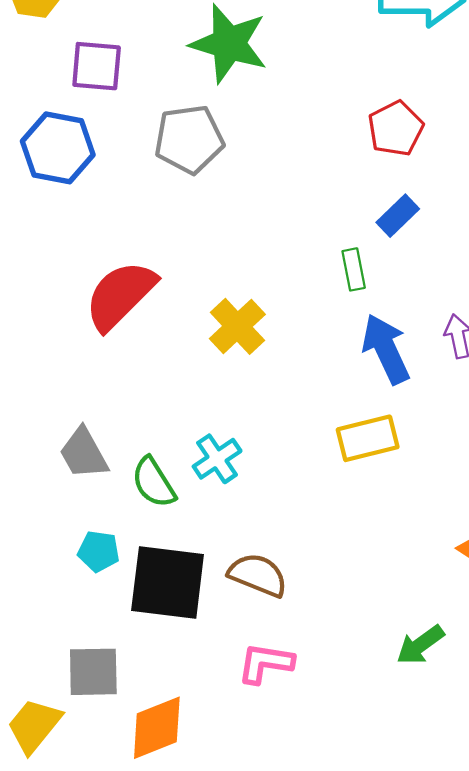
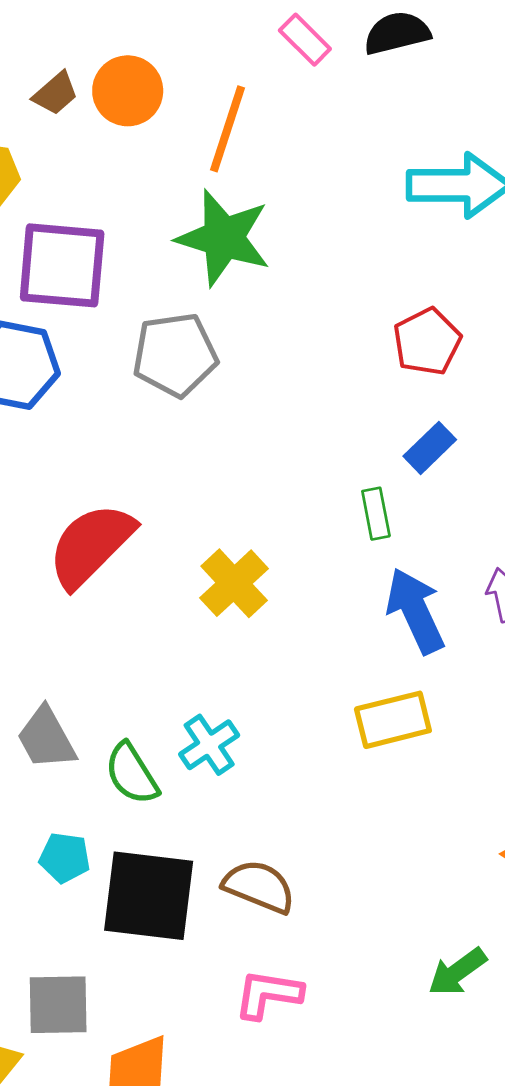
purple square: (97, 66) -> (62, 265), size x1.4

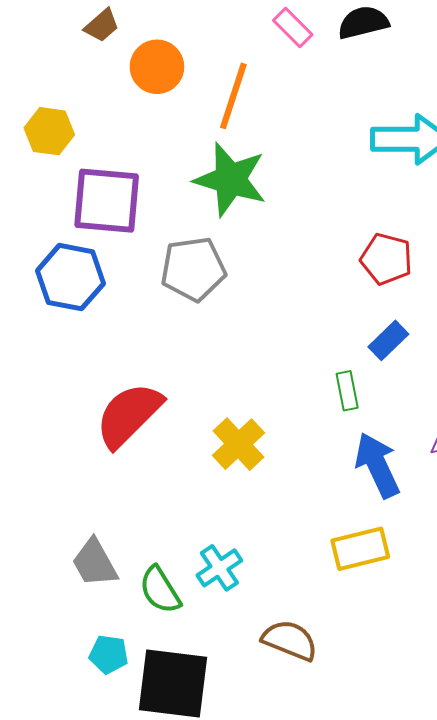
brown trapezoid: (55, 93) -> (102, 26), moved
red pentagon: (427, 342) -> (386, 259), turned -30
brown semicircle: (259, 887) -> (290, 640), moved

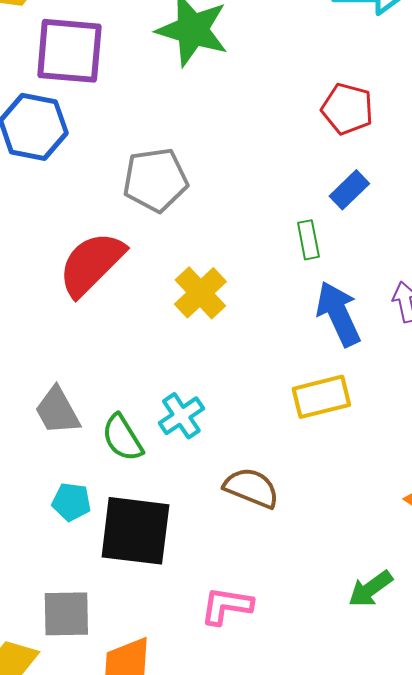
gray pentagon: (193, 269) -> (155, 180), moved

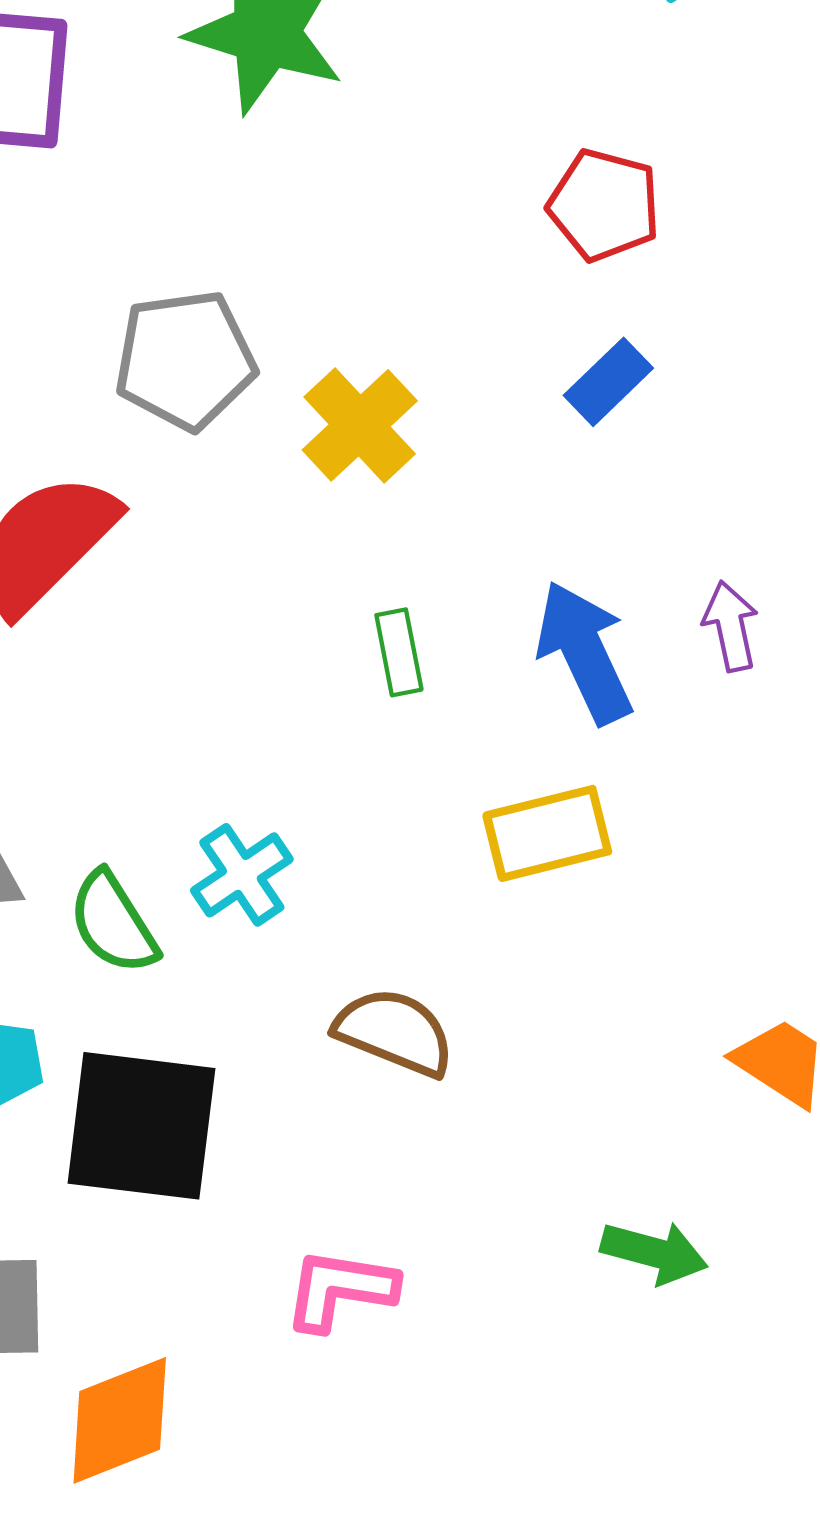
green rectangle: (308, 240) -> (399, 652), moved
yellow cross: (200, 293) -> (360, 425), moved
green arrow: (370, 589) -> (654, 1252), turned -129

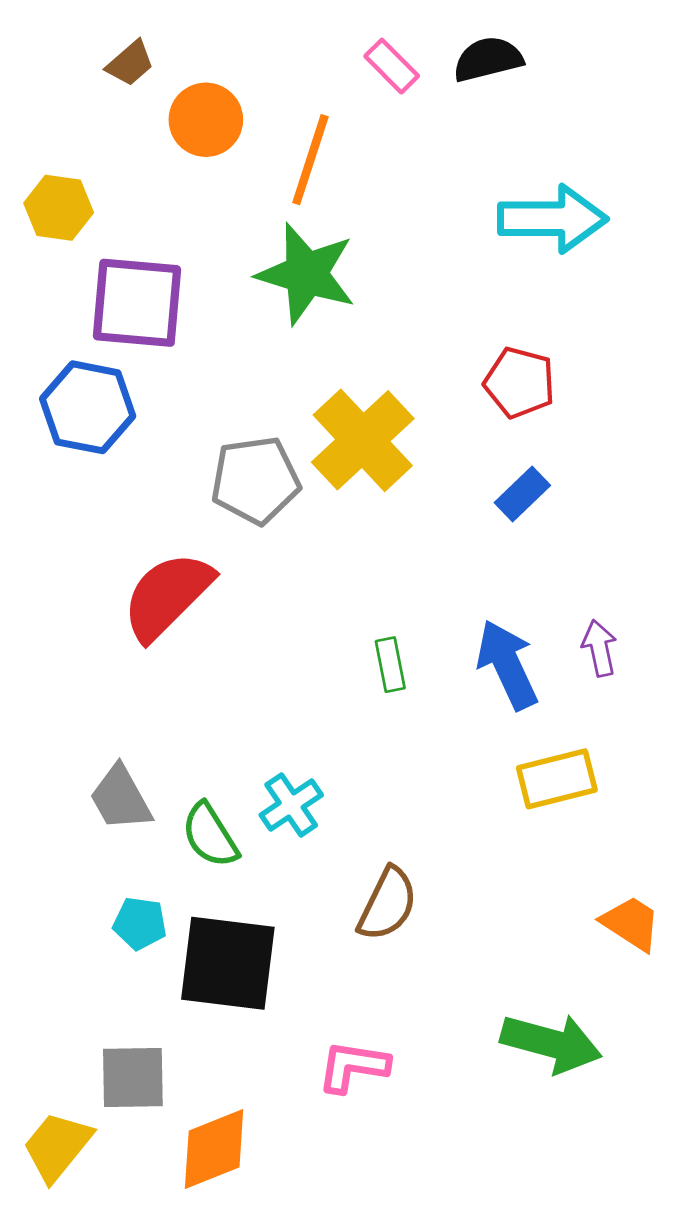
yellow cross: (360, 425) -> (363, 440), moved, size x1.4
yellow rectangle: (547, 833) -> (557, 779), moved
brown semicircle: (395, 1032) -> (388, 904), turned 94
green arrow: (654, 1252) -> (551, 1043), size x1.5

